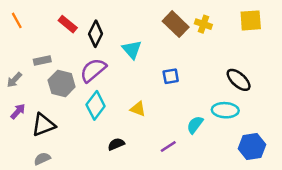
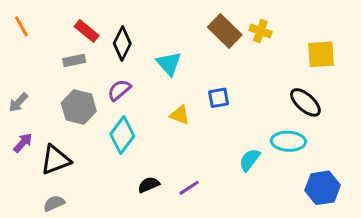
yellow square: (251, 20) -> (321, 54), moved
gray rectangle: (42, 60) -> (74, 61), moved
purple semicircle: (93, 70) -> (119, 90), size x0.7
yellow triangle: (138, 109) -> (180, 115), moved
purple line: (168, 147) -> (189, 188), moved

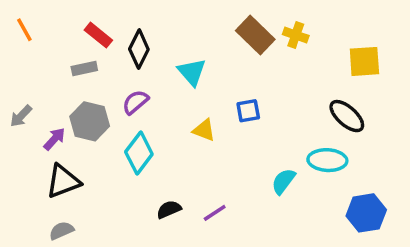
purple arrow: (23, 143) -> (54, 139), moved

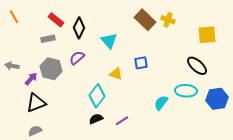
gray arrow: (21, 116) -> (12, 66), turned 56
cyan diamond: (139, 153) -> (97, 96), moved
blue hexagon: (366, 213) -> (217, 99), moved

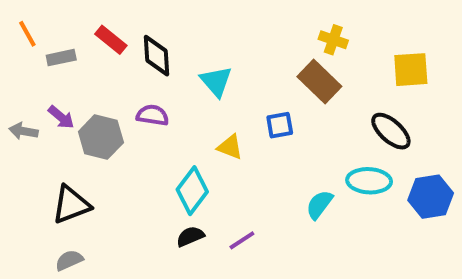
brown rectangle: (145, 20) -> (319, 81), moved
black diamond: (79, 28) -> (157, 56), turned -30
gray rectangle: (48, 39) -> (61, 58), moved
purple semicircle: (77, 58) -> (153, 115), turned 49
purple arrow: (31, 79) -> (61, 117), moved, turned 88

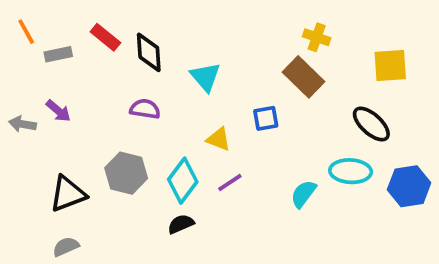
gray hexagon: (101, 137) -> (126, 173), moved
purple line: (242, 240) -> (230, 182), moved

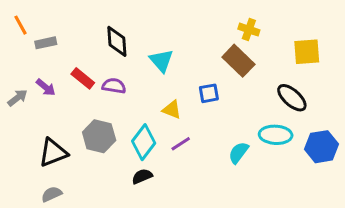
red rectangle: (105, 37) -> (83, 78), moved
gray arrow: (22, 124) -> (18, 98), turned 132

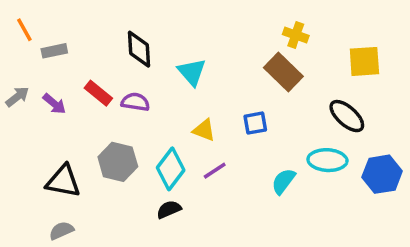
blue square: (209, 93) -> (255, 123), moved
gray arrow: (18, 98) -> (17, 97), moved
black triangle: (53, 153) -> (63, 181), turned 32

